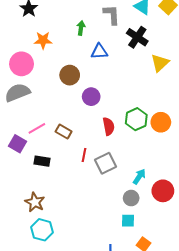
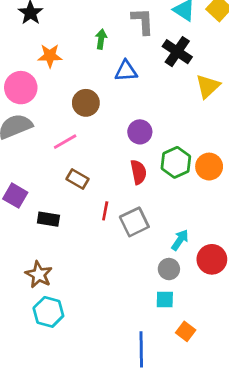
purple circle: (91, 97) -> (140, 132), moved
pink line: (37, 128) -> (65, 142), moved

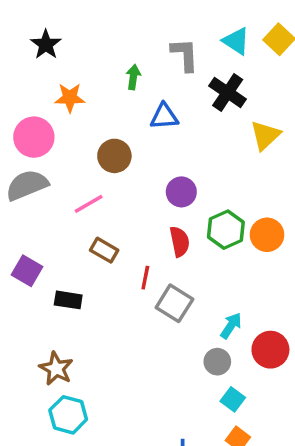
red line: (105, 211) -> (145, 278), moved
gray square: (134, 222) -> (174, 303), turned -32
cyan square: (165, 299) -> (233, 399), moved, turned 36

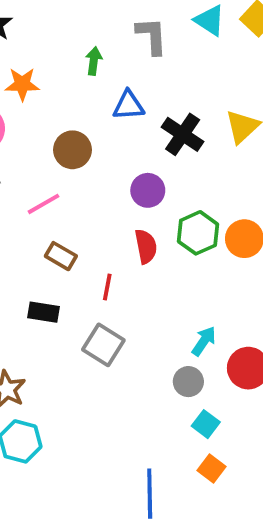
black cross: (228, 92) -> (183, 134), moved
black rectangle: (68, 300) -> (44, 312), moved
gray square: (174, 303) -> (103, 345), moved

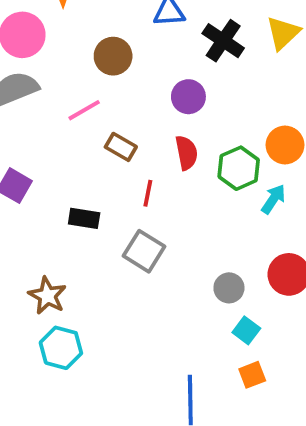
green hexagon: (198, 233) -> (239, 168), moved
brown rectangle: (61, 256) -> (121, 147), moved
cyan arrow: (204, 341) -> (273, 199), moved
orange square: (212, 468) -> (252, 375), turned 32

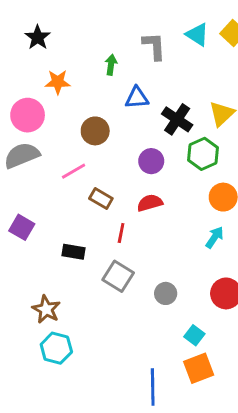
red semicircle: (186, 153) -> (150, 203), turned -95
green hexagon: (239, 168) -> (203, 154), moved
gray circle: (229, 288) -> (166, 293), moved
orange square: (252, 375) -> (199, 368), size x1.5

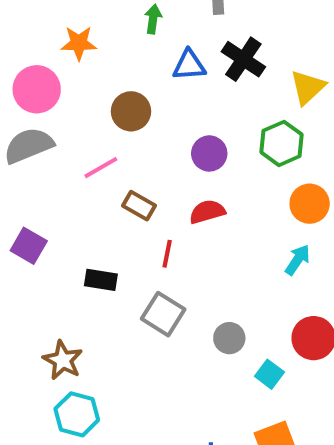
black cross: (177, 119) -> (243, 59), moved
cyan square: (194, 335) -> (269, 374), moved

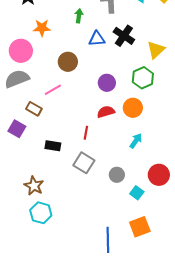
orange circle: (310, 204) -> (133, 108), moved
brown rectangle: (139, 206) -> (34, 109), moved
cyan arrow: (298, 260) -> (136, 141), moved

